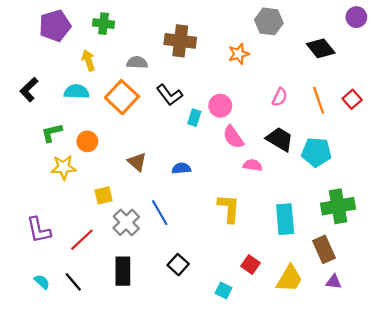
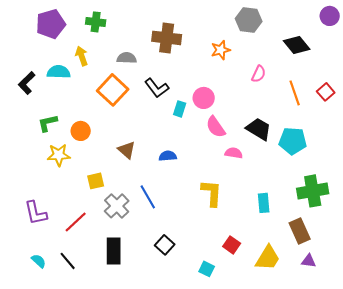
cyan semicircle: (77, 92) -> (59, 72), moved
pink semicircle: (280, 97) -> (259, 74), moved
cyan rectangle: (285, 219) -> (264, 203), size x0.7

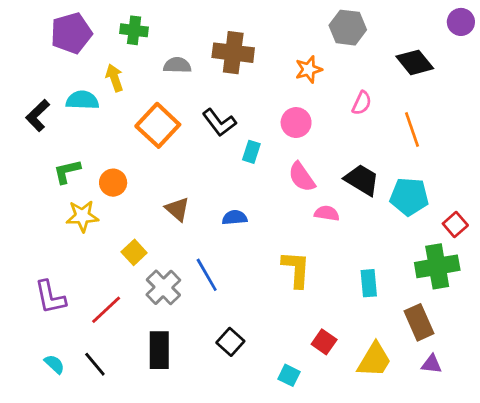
gray semicircle: (127, 58) -> (177, 65), moved
red square: (326, 92) -> (455, 224), moved
pink circle: (204, 98) -> (296, 123), moved
yellow square: (96, 181) -> (134, 252), turned -30

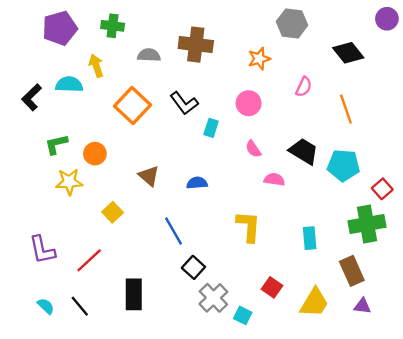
pink semicircle: (302, 177) -> (253, 149), size x0.7
gray cross: (163, 287) -> (213, 298), moved
black square: (230, 342) -> (193, 267), moved

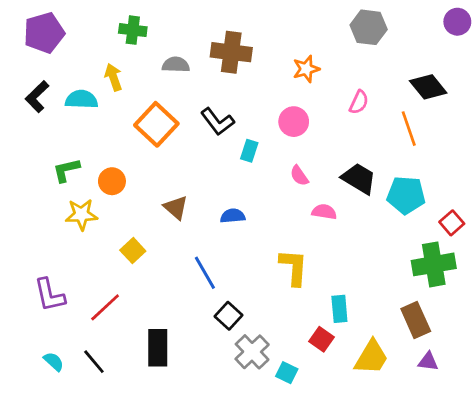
gray hexagon: (292, 23) -> (369, 27), moved
purple pentagon: (60, 28) -> (44, 33), moved
black diamond: (348, 53) -> (428, 87), moved
black L-shape: (32, 97) -> (37, 97), moved
cyan rectangle: (310, 238) -> (339, 309), moved

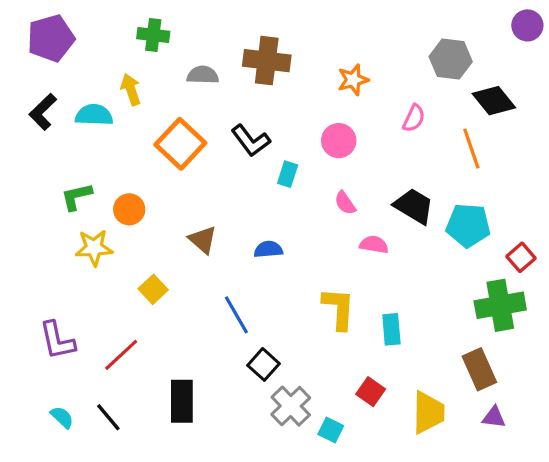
gray hexagon: (369, 27) -> (451, 59), moved
cyan rectangle: (339, 309) -> (391, 329), moved
yellow trapezoid: (371, 357) -> (428, 412), turned -30

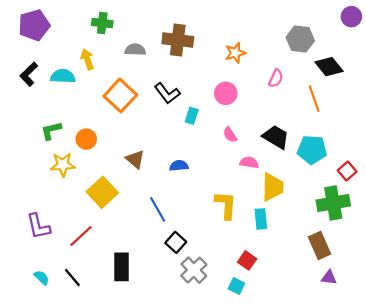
yellow square: (153, 289) -> (102, 192), size x1.6
yellow trapezoid: (428, 412) -> (273, 187), moved
cyan square: (331, 430) -> (236, 286), moved

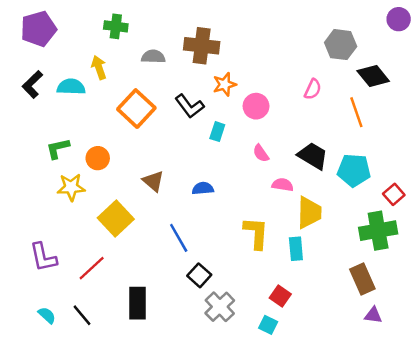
orange star: (235, 53) -> (225, 84), moved

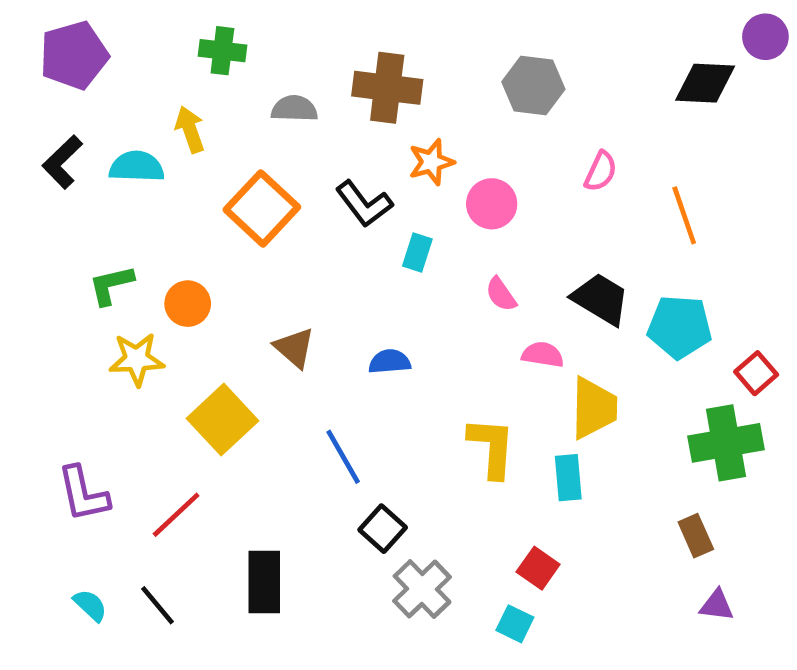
gray hexagon: (341, 45) -> (533, 85), moved
black diamond: (373, 76) -> (705, 83), moved, turned -48
brown rectangle: (362, 279) -> (696, 536), size x0.7

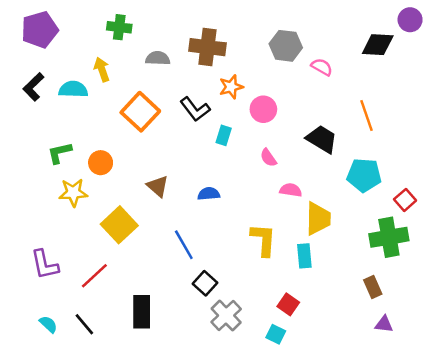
pink semicircle: (601, 171) -> (322, 67), moved, turned -85
black trapezoid: (601, 299) -> (322, 139), moved

